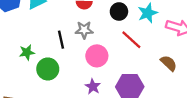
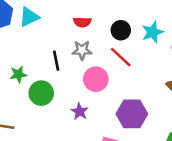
red line: (131, 40) -> (121, 57), moved
purple star: (93, 87) -> (80, 111), moved

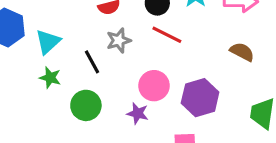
cyan triangle: (29, 17) -> (48, 42), moved
green star: (18, 74) -> (50, 78), moved, turned -30
pink circle: (96, 79) -> (154, 86), moved

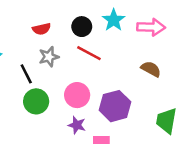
green circle: (86, 105) -> (36, 101), moved
purple star: (138, 113) -> (77, 125), moved

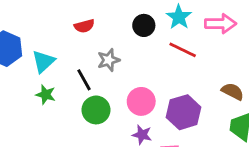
red semicircle: (42, 29) -> (84, 26), moved
red line: (89, 53) -> (183, 50), moved
brown semicircle: (151, 69) -> (233, 91), moved

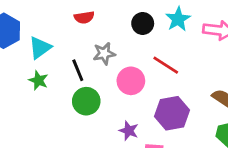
red line: (183, 50) -> (166, 65), moved
pink circle: (141, 101) -> (131, 81), moved

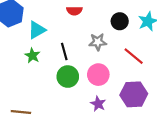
gray star: (104, 54) -> (98, 42), moved
pink circle: (131, 81) -> (98, 75), moved

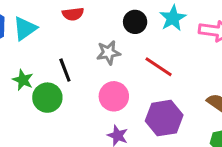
cyan triangle: (37, 30) -> (25, 29), moved
green circle: (68, 77) -> (47, 98), moved

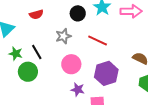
green star: (23, 80) -> (16, 54), moved

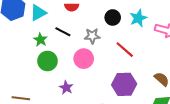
black line: (37, 52) -> (63, 32), moved, turned -49
pink circle: (71, 64) -> (84, 59), moved
purple star: (78, 90) -> (66, 88), moved

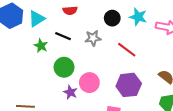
cyan star: (138, 18) -> (138, 17), turned -30
pink circle: (84, 59) -> (89, 83), moved
green circle: (47, 61) -> (64, 67), moved

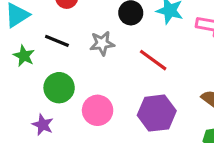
purple star: (70, 92) -> (43, 125), moved

